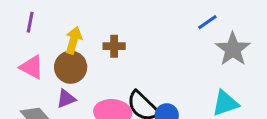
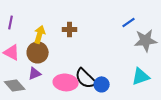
brown cross: (114, 46) -> (70, 29), moved
gray star: (233, 49) -> (146, 40), turned 30

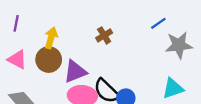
brown cross: (70, 29) -> (104, 35), moved, turned -32
purple triangle: (35, 73) -> (75, 72), moved, size x1.5

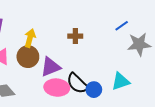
brown cross: (104, 35) -> (75, 36), turned 32
cyan triangle: (173, 88) -> (121, 81), moved

